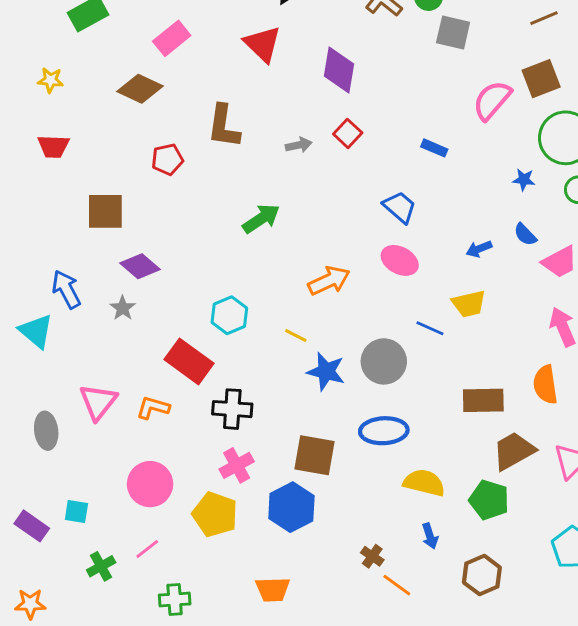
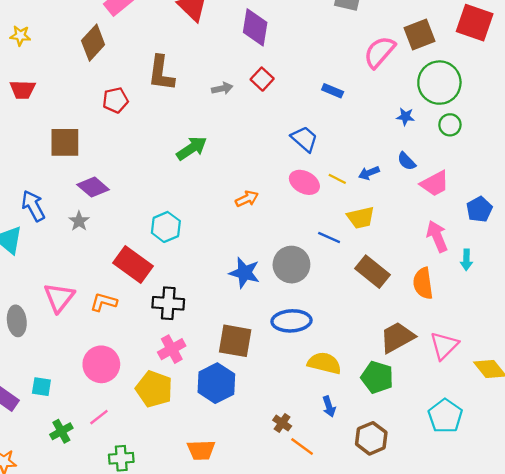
brown diamond: (140, 89) -> (93, 43), turned -72
orange arrow: (329, 281) -> (247, 199), size x0.7
yellow line: (296, 335) -> (337, 179), moved
brown rectangle: (483, 400) -> (372, 272), moved, turned 40

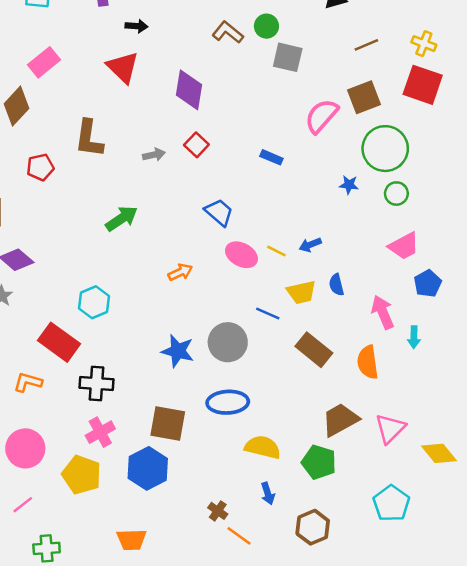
blue trapezoid: (304, 139) -> (219, 212), moved
blue semicircle: (407, 161) -> (336, 285), moved, turned 30
pink trapezoid: (435, 184) -> (404, 246), moved

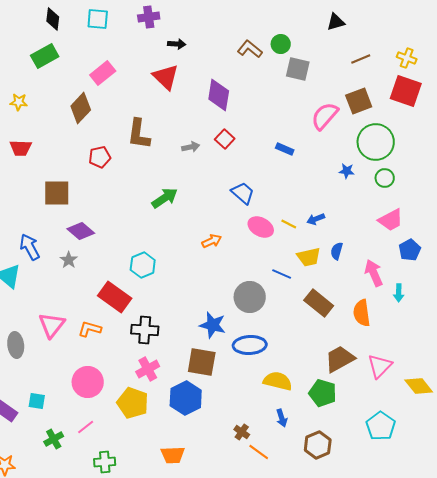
blue semicircle: (336, 285) -> (337, 251), turned 30
blue star: (178, 351) -> (213, 325), moved

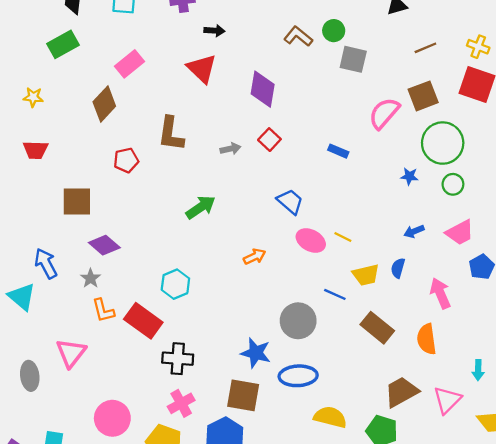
blue arrow: (316, 219) -> (414, 231), moved
cyan arrow: (399, 293) -> (478, 370), moved
orange L-shape: (90, 329) -> (103, 310), moved, turned -120

